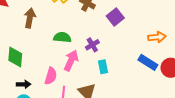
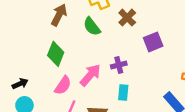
green semicircle: (62, 37) -> (92, 27), moved, turned -150
green diamond: (15, 57) -> (56, 54), moved
black arrow: (24, 84) -> (20, 84), moved, turned -40

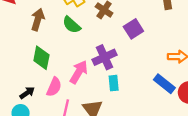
purple cross: (119, 65) -> (104, 57), size x1.5
black arrow: (20, 84) -> (27, 93), moved

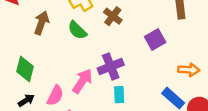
purple square: (133, 29) -> (155, 40), moved
green diamond: (41, 58) -> (25, 69), moved

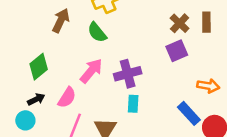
brown cross: (113, 16) -> (180, 23), moved
green diamond: (25, 69) -> (39, 67), turned 30
pink arrow: (82, 81) -> (91, 71), moved

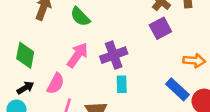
green diamond: (39, 67) -> (25, 55), turned -35

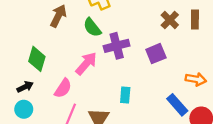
purple square: (160, 28) -> (156, 54), moved
purple cross: (114, 55) -> (117, 46), moved
black arrow: (25, 88) -> (25, 87), moved

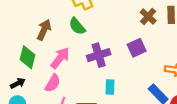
brown arrow: (58, 16) -> (44, 30), moved
purple cross: (117, 46) -> (99, 55), moved
pink arrow: (86, 63) -> (60, 58), moved

